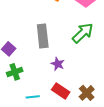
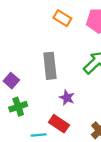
red rectangle: (61, 91) -> (59, 124), moved

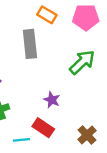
gray rectangle: (50, 66) -> (30, 44), moved

